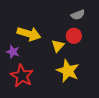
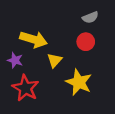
yellow triangle: (58, 46) -> (54, 60), moved

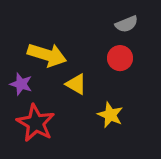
yellow triangle: (54, 60) -> (76, 84), turned -42
yellow star: (79, 82) -> (110, 115), size x0.7

